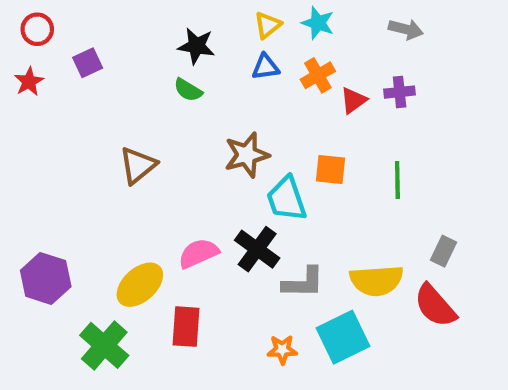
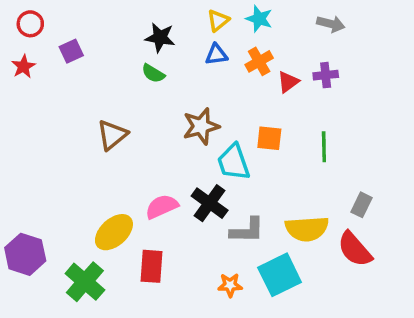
purple hexagon: (46, 278) -> (25, 254), moved

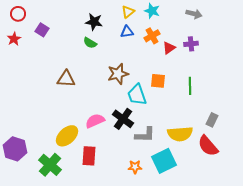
purple square: (71, 51) -> (42, 30), turned -32
brown triangle: (112, 135) -> (66, 79), turned 42

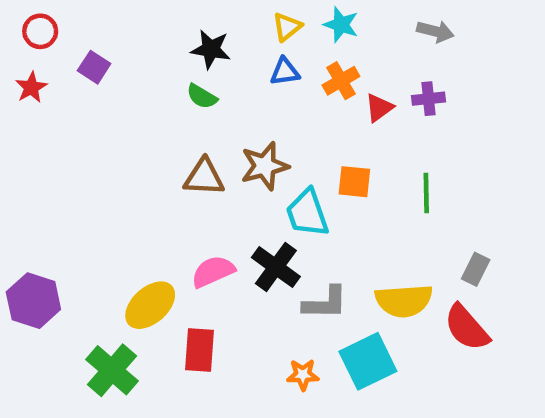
brown triangle: (66, 79) -> (204, 177), moved
purple hexagon: (15, 149) -> (33, 301), moved

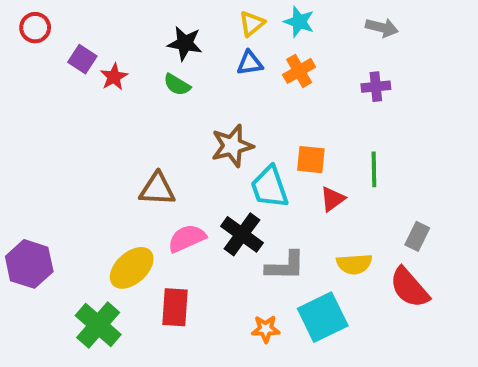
red star: (31, 87) -> (114, 77), moved
red triangle: (379, 108) -> (333, 199), moved
brown triangle: (204, 177) -> (157, 189), moved
yellow semicircle: (404, 301) -> (354, 264), size x0.7

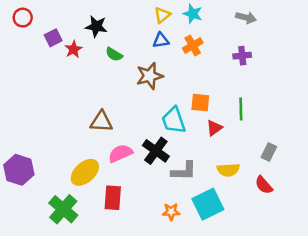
black star: (185, 43) -> (96, 26), moved
purple square: (82, 59) -> (53, 38), turned 30
brown star: (232, 146) -> (150, 76), moved
red semicircle: (409, 288) -> (264, 185), size x0.7

